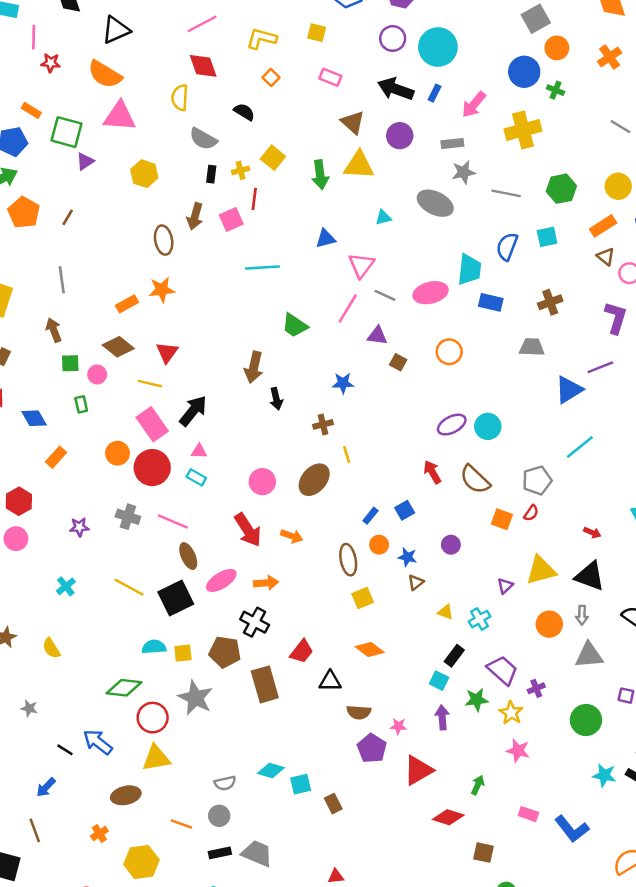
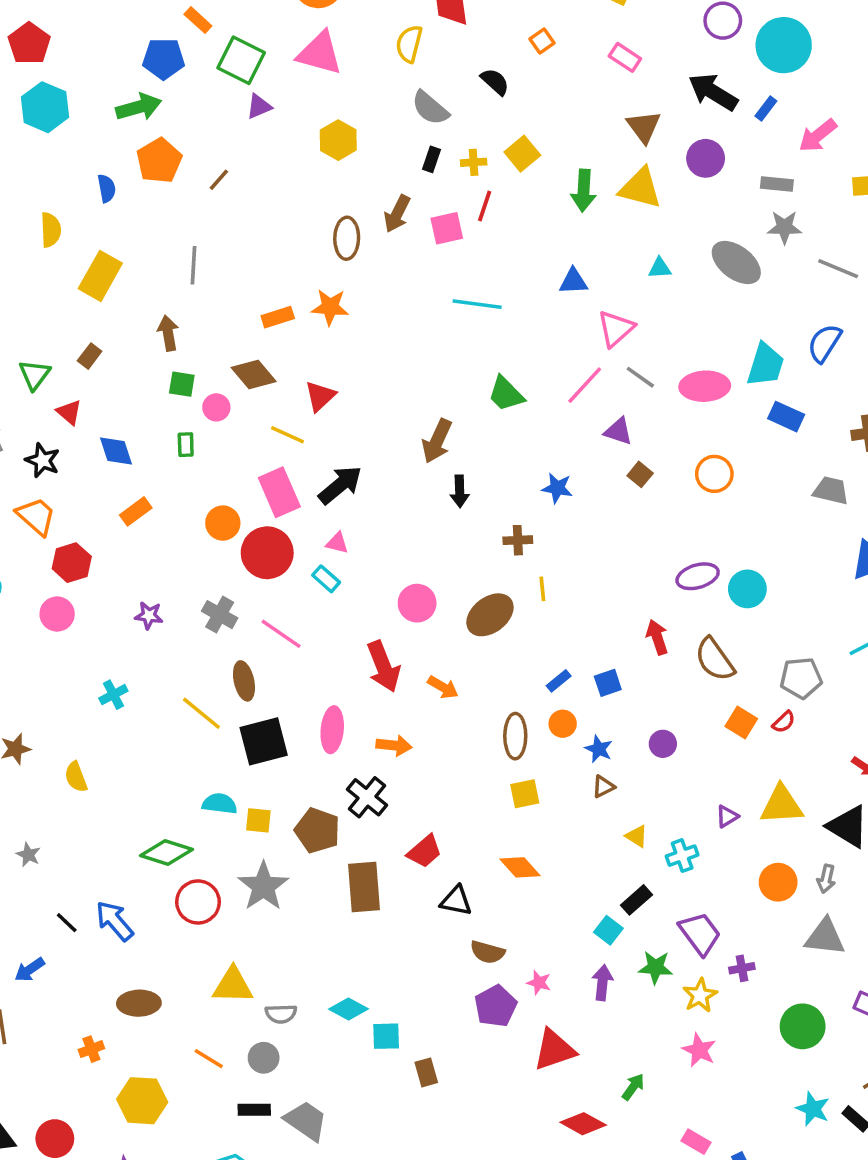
brown ellipse: (188, 556) -> (244, 681), moved
pink ellipse: (221, 580) -> (332, 730), turned -64
yellow triangle: (156, 758) -> (233, 985), moved

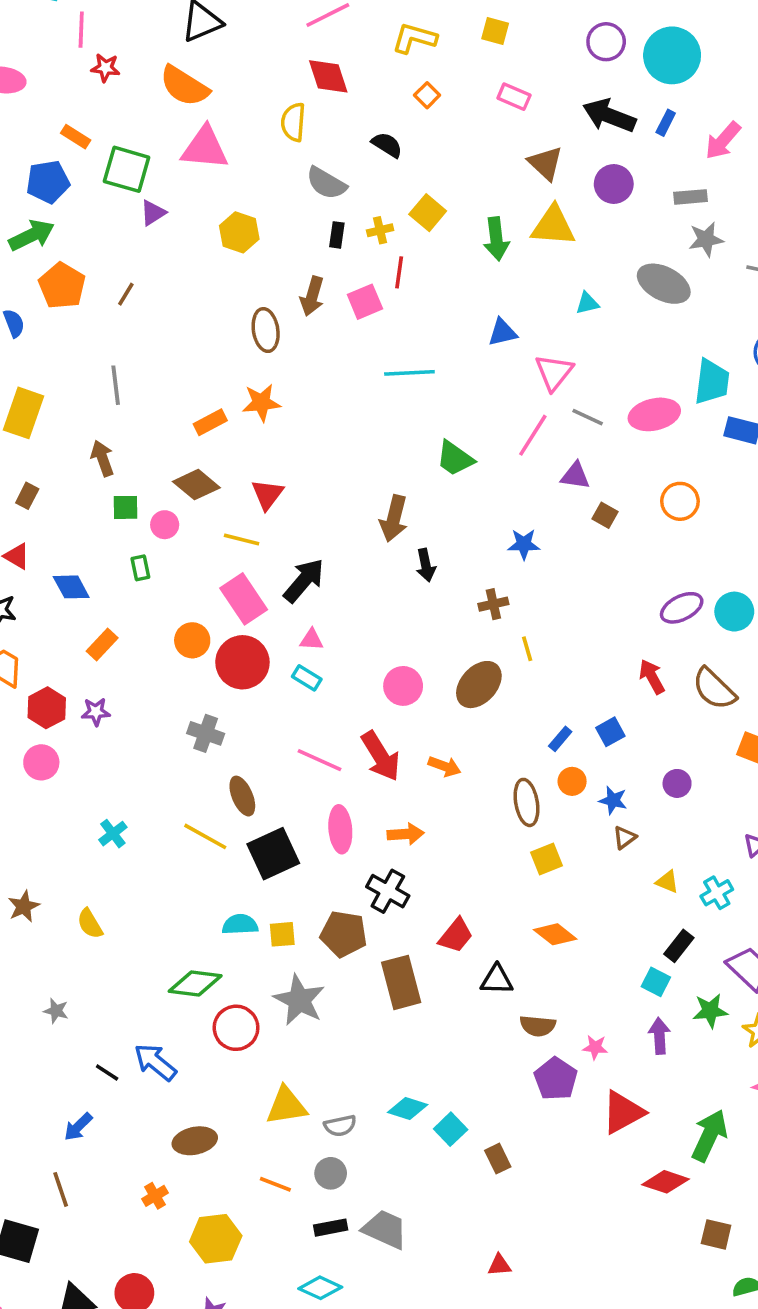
purple star: (149, 615) -> (96, 712), moved
pink line: (281, 634) -> (319, 760), moved
cyan square: (386, 1036) -> (451, 1129), turned -32
green arrow: (633, 1087) -> (709, 1135), size x1.8

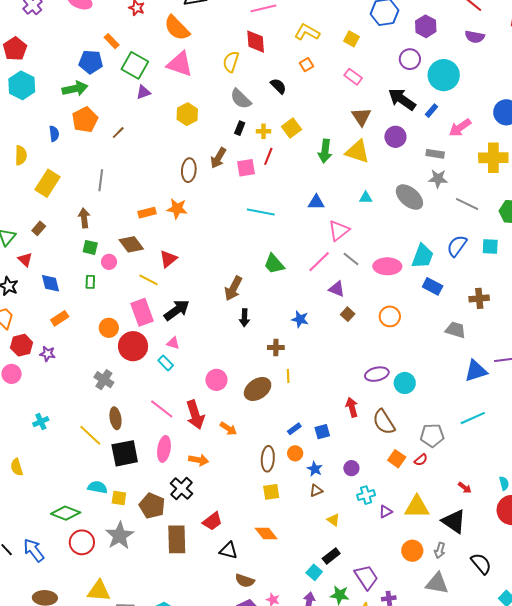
cyan cross: (717, 893) -> (366, 495), moved

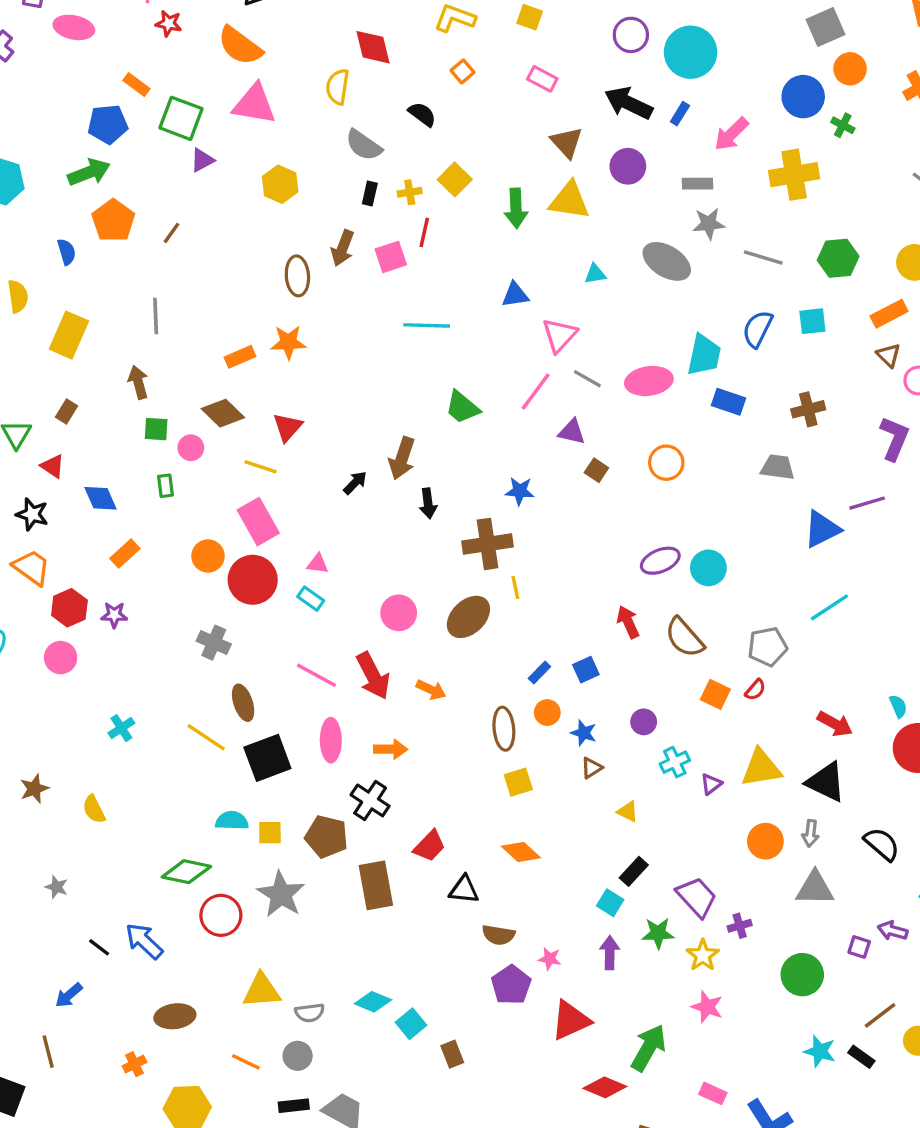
black arrow: (177, 310) -> (355, 483), moved, size x0.6
brown cross: (276, 348) -> (488, 544), size x1.8
red arrow: (465, 488) -> (835, 724), size x1.5

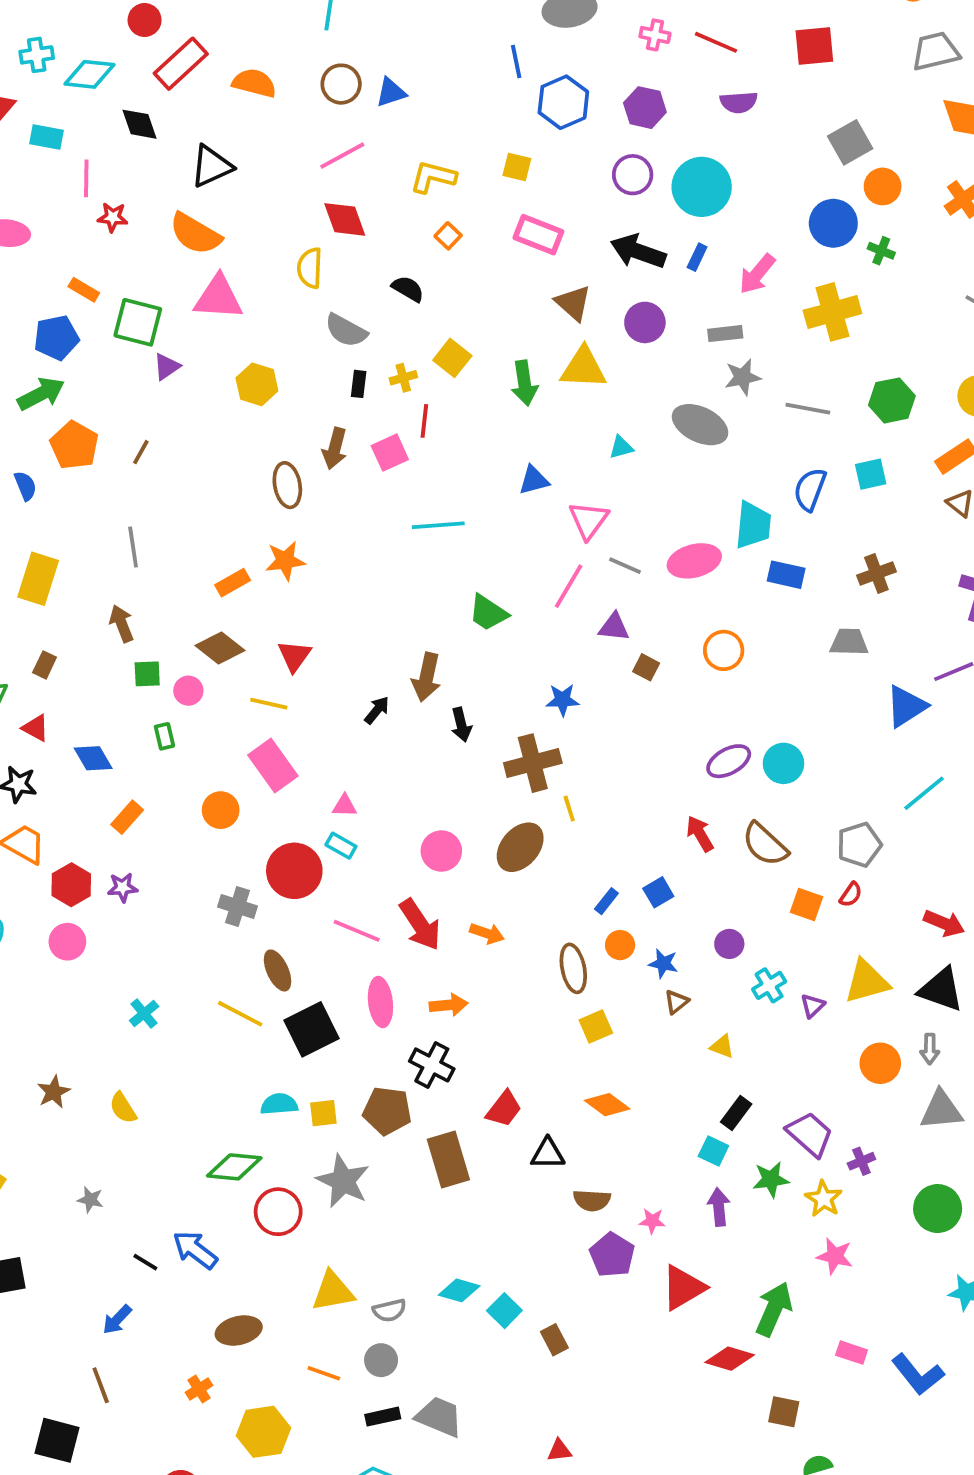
pink rectangle: (542, 79) -> (538, 235), size x1.4
red circle: (253, 580) -> (294, 871), moved

